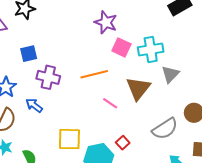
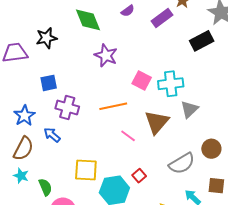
purple star: (106, 22) -> (106, 55), moved

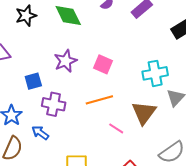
black star: (46, 38) -> (26, 16), moved
purple star: (106, 55) -> (66, 61), moved, turned 30
pink square: (142, 80) -> (103, 64), moved

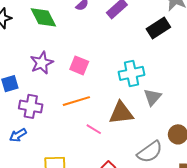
brown triangle: (144, 113) -> (121, 113), turned 48
blue arrow: (40, 133) -> (18, 135), turned -66

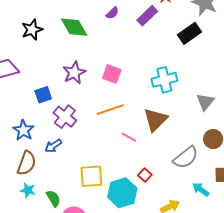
gray triangle: (152, 97) -> (205, 102), moved
purple cross: (31, 106) -> (65, 117), turned 30
brown triangle: (121, 113) -> (155, 120), turned -36

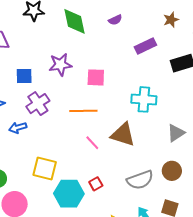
purple rectangle: (147, 16) -> (145, 46), moved
pink square: (112, 74) -> (96, 77), turned -36
brown triangle: (155, 120) -> (123, 135), turned 44

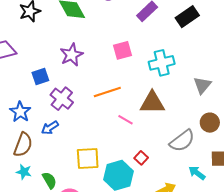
pink square: (96, 77) -> (122, 50), moved

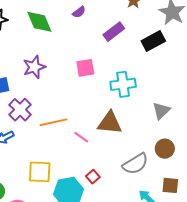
orange line: (107, 92) -> (54, 122), moved

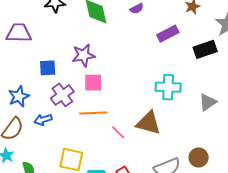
pink square: (85, 68) -> (93, 83), moved
gray triangle: (161, 111) -> (208, 102), moved

